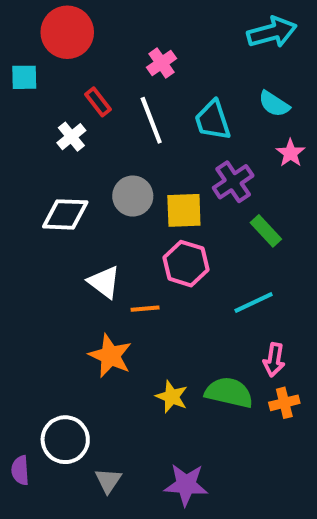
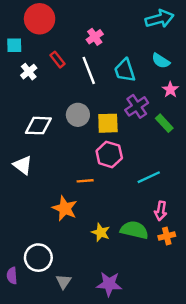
white cross: (71, 137) -> (29, 72), moved
green rectangle: (266, 231) -> (164, 123), moved
white triangle: (104, 282) -> (23, 165), moved

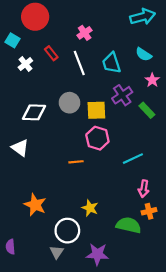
cyan square: (14, 45) -> (13, 40), turned 32
orange star: (65, 208) -> (35, 205), moved
green semicircle: (134, 230) -> (129, 225), moved
white circle: (38, 258) -> (67, 231), moved

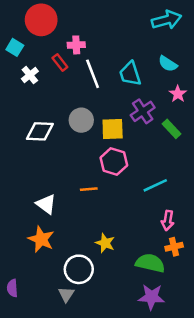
pink cross: (85, 33) -> (76, 45), moved, turned 32
white triangle: (20, 148) -> (46, 204), moved
purple star: (97, 254) -> (151, 297), moved

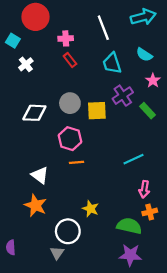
red rectangle: (60, 62) -> (70, 60), moved
white line: (93, 74) -> (103, 28), moved
pink hexagon: (114, 162) -> (70, 139), moved

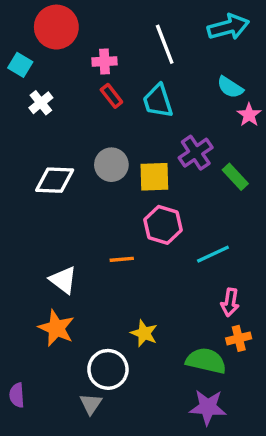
cyan trapezoid: (112, 63) -> (158, 101), moved
pink star: (153, 80) -> (249, 115), moved
pink hexagon: (70, 139) -> (163, 225), moved

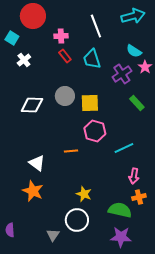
purple cross: (196, 153) -> (122, 74), moved
white circle: (108, 369) -> (77, 220), moved

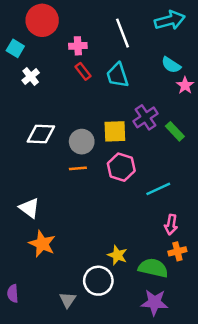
purple cross: (122, 74) -> (146, 117), moved
gray circle: (65, 96) -> (82, 142), moved
orange line: (71, 151) -> (78, 168), moved
white triangle: (37, 163) -> (29, 208), moved
yellow star: (84, 194) -> (117, 255), moved

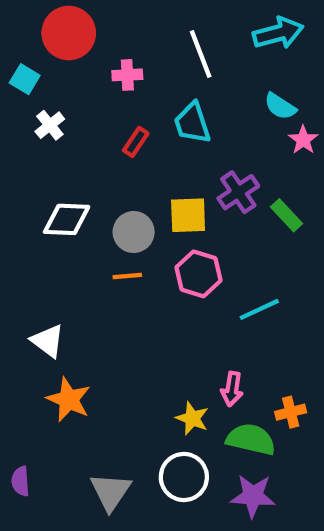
red rectangle: (83, 71) -> (136, 142), moved, turned 72
pink arrow: (171, 225) -> (232, 389), moved
white circle: (98, 281) -> (184, 477), moved
gray triangle: (68, 300) -> (111, 492), size x1.5

